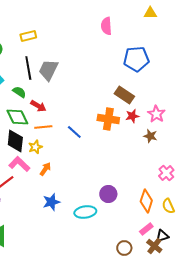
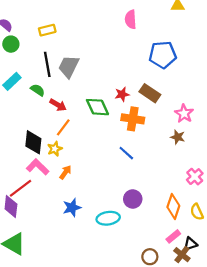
red star: (132, 116) -> (122, 94), moved
green diamond: (17, 117) -> (97, 107), moved
orange line: (43, 127) -> (63, 127), turned -48
blue line: (74, 132) -> (126, 153), moved

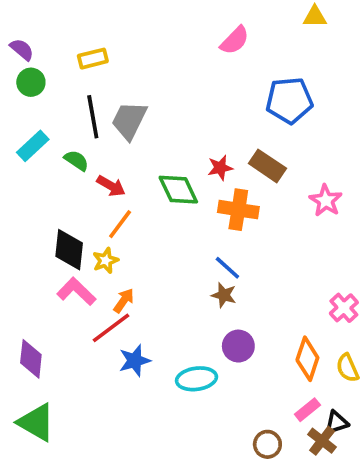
pink semicircle: (131, 19) -> (235, 40), turned -132
brown star: (178, 137) -> (224, 295), moved
red line: (21, 188) -> (111, 328), moved

